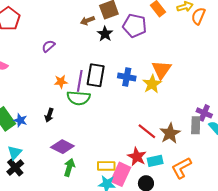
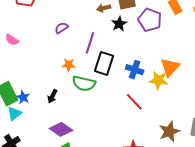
purple line: (80, 81) -> (90, 43), moved
yellow star: (152, 84) -> (159, 80), turned 30
red line: (147, 131) -> (134, 102), moved
cyan triangle: (15, 153) -> (14, 113), moved

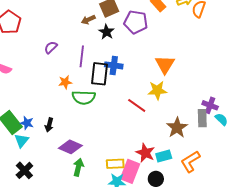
blue cross: (135, 70) -> (114, 65), moved
yellow star: (159, 80) -> (157, 90), moved
black arrow: (52, 96) -> (49, 125), moved

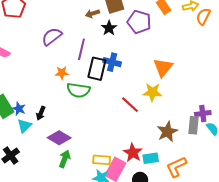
purple semicircle: (51, 47) -> (52, 37), size x1.5
purple cross: (210, 105) -> (203, 114), turned -35
cyan triangle: (22, 141) -> (24, 126), moved

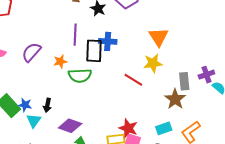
purple semicircle: (52, 37) -> (31, 52), moved
gray rectangle: (193, 125) -> (184, 81), moved
red star: (133, 153) -> (128, 128), moved

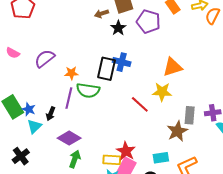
purple line: (75, 35) -> (69, 98), moved
orange triangle: (159, 37) -> (173, 67), turned 35

